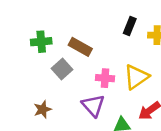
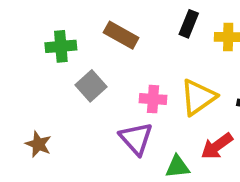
brown rectangle: (80, 47) -> (121, 35), moved
brown star: (42, 109) -> (38, 144), moved, turned -30

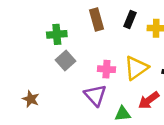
brown rectangle: (121, 35) -> (97, 19), moved, turned 45
green cross: (61, 46) -> (57, 34), moved

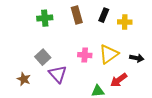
green cross: (57, 34) -> (45, 18), moved
gray square: (65, 60) -> (43, 57), moved
purple triangle: (95, 95) -> (58, 74), moved

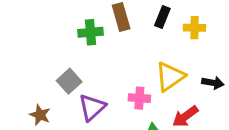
green cross: (45, 18) -> (90, 32), moved
pink cross: (85, 55) -> (139, 98), moved
purple triangle: (58, 74) -> (92, 107), turned 30

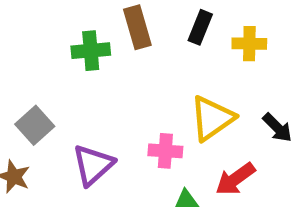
gray square: (69, 81) -> (35, 125), moved
black arrow: (213, 83) -> (277, 128), turned 35

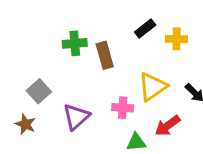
brown rectangle: (137, 27) -> (105, 55), moved
black rectangle: (200, 27) -> (145, 28), turned 30

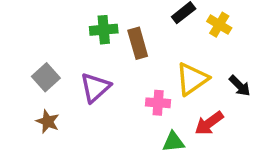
yellow cross: (177, 39) -> (219, 25), turned 30
gray square: (39, 91) -> (46, 77), moved
purple triangle: (76, 117) -> (95, 87), moved

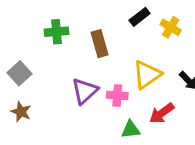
green cross: (104, 30) -> (57, 32), moved
purple triangle: (95, 87) -> (85, 91), moved

